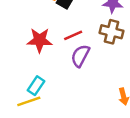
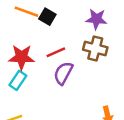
cyan rectangle: (36, 86) -> (18, 80), moved

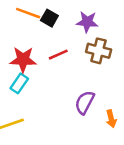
purple star: (96, 19) -> (87, 22), moved
purple semicircle: (63, 73) -> (85, 102), moved

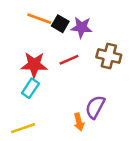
purple star: (87, 22) -> (81, 27), moved
orange arrow: (111, 119) -> (79, 122), moved

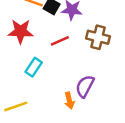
red star: (34, 65) -> (21, 31), moved
cyan rectangle: (30, 88) -> (34, 67), moved

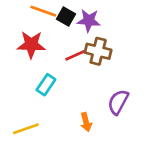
brown cross: (98, 37) -> (98, 51), moved
purple semicircle: (85, 86) -> (118, 102), moved

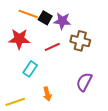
brown cross: (98, 51) -> (80, 41), moved
orange arrow: (86, 122) -> (47, 94), moved

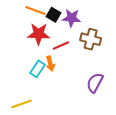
red star: (19, 39) -> (39, 34), moved
orange arrow: (47, 94) -> (50, 64), moved

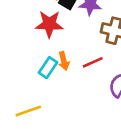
red line: (61, 46) -> (93, 62), moved

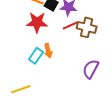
red line: (93, 62) -> (70, 25), moved

